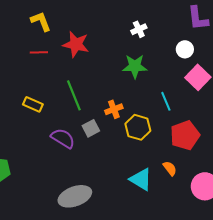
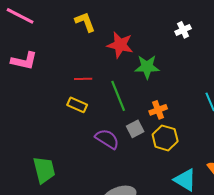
red line: (39, 52) -> (83, 79), moved
green star: (135, 66) -> (147, 67), moved
yellow hexagon: (138, 127) -> (165, 138), moved

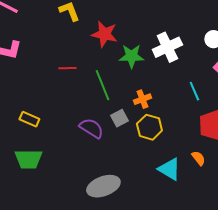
white cross: (183, 30) -> (167, 47), moved, size x1.8
yellow rectangle: (77, 105) -> (29, 119), moved
green trapezoid: (44, 170) -> (28, 159), turned 104

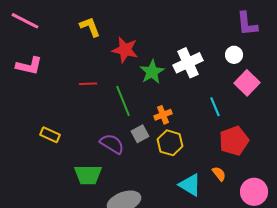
green star: (131, 56) -> (152, 72), turned -30
green trapezoid: (28, 159) -> (88, 175), moved

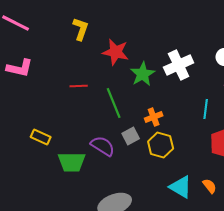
yellow L-shape: (90, 27) -> (81, 29), turned 40
cyan line: (215, 107) -> (206, 109), turned 30
orange semicircle: (219, 174) -> (210, 186), moved
green trapezoid: (88, 175) -> (72, 162), moved

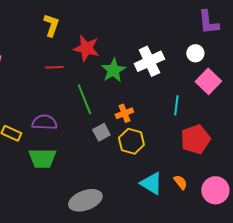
red line: (79, 86) -> (54, 67), moved
purple semicircle: (103, 146) -> (44, 122), moved, turned -30

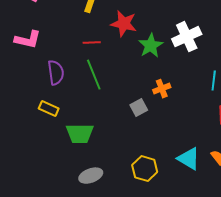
green line: (84, 99) -> (94, 75), moved
purple semicircle: (44, 122) -> (56, 73), moved, turned 80
yellow hexagon: (131, 141) -> (145, 169), moved
gray ellipse: (85, 200) -> (91, 176), moved, size x0.7

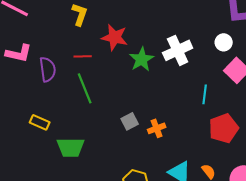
purple semicircle: (56, 73) -> (48, 69), moved
orange cross: (162, 89) -> (157, 128), moved

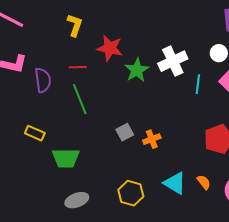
cyan line: (205, 94) -> (198, 84), moved

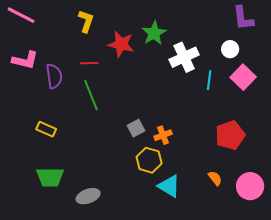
green star: (137, 70) -> (154, 33), moved
green trapezoid: (66, 158) -> (50, 177), moved
cyan triangle: (175, 183) -> (169, 186), moved
yellow hexagon: (131, 193) -> (149, 160), moved

